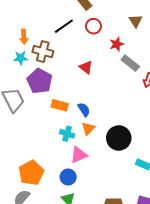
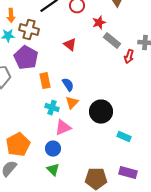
orange rectangle: (60, 105) -> (45, 81), turned 63

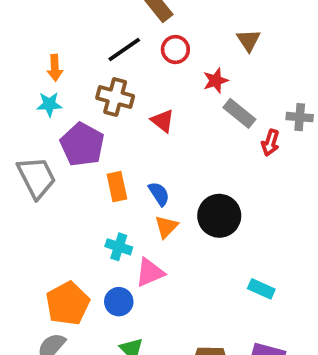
brown cross: (29, 30) -> (115, 97), moved
cyan cross: (52, 108) -> (119, 247), moved
black circle: (101, 112) -> (219, 216), moved
blue circle: (53, 149) -> (119, 302), moved

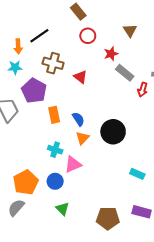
black line: (124, 50) -> (39, 36), moved

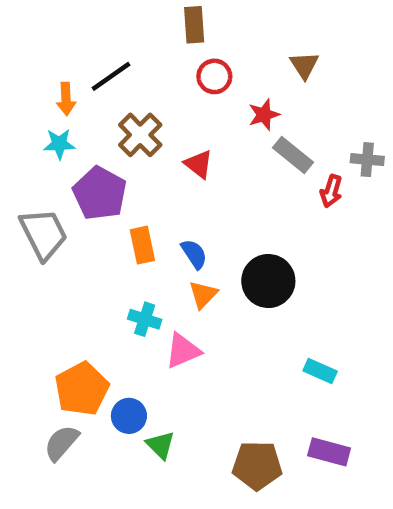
brown rectangle: (78, 12) -> (194, 25), turned 35
brown cross: (53, 63) -> (140, 135), turned 30
blue circle: (55, 181) -> (129, 416), moved

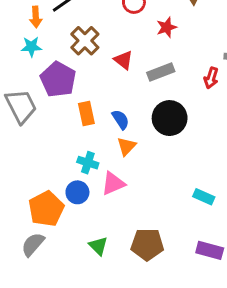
gray rectangle: (293, 155) -> (161, 72), moved, turned -60
black circle: (268, 281) -> (170, 118), moved
blue circle: (129, 416) -> (77, 192), moved
brown pentagon: (257, 465) -> (147, 244), moved

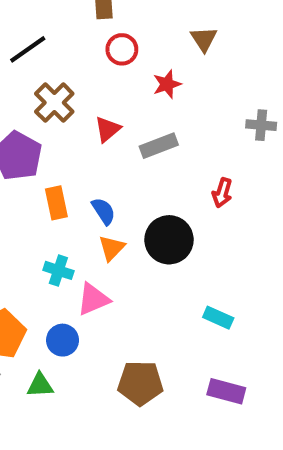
red triangle: (124, 60) -> (108, 129), turned 42
red arrow: (211, 78) -> (222, 193), moved
black circle: (170, 118) -> (169, 240), moved
blue circle: (77, 192) -> (63, 340), moved
green triangle: (98, 246) -> (40, 385), moved, turned -48

